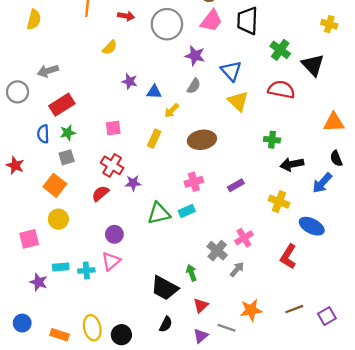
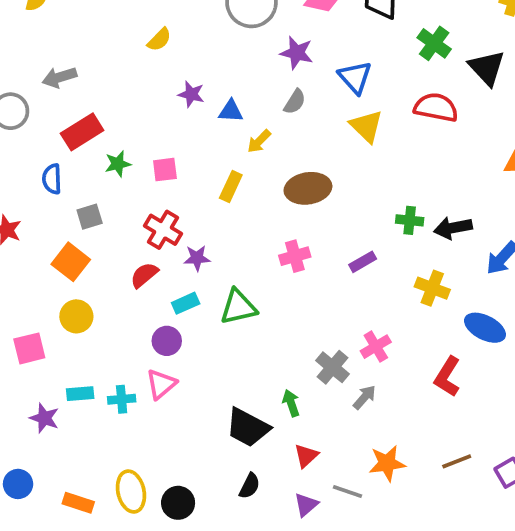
green star: (68, 133) -> (118, 164), moved
green cross: (272, 140) -> (410, 220), moved
cyan rectangle: (187, 211) -> (186, 303), moved

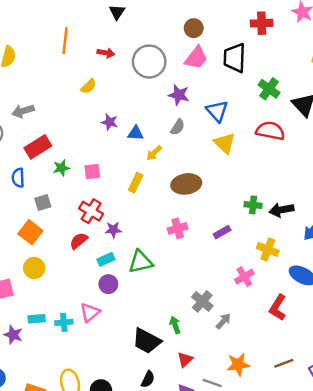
purple circle: (167, 341) -> (108, 284), moved
pink cross: (376, 347) -> (244, 277), moved

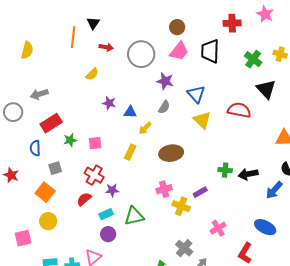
black triangle: (117, 12) -> (93, 23), moved
green cross: (269, 89) -> (253, 59), moved
yellow cross: (268, 249) -> (181, 206), moved

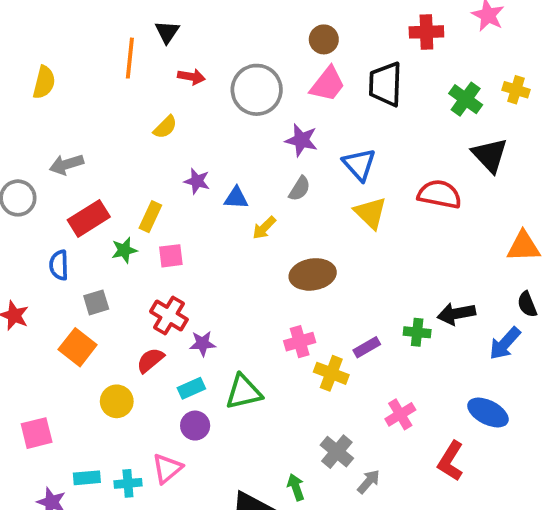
yellow rectangle: (130, 152) -> (150, 217), moved
green cross: (225, 170) -> (417, 332), moved
yellow circle: (48, 221) -> (117, 401), moved

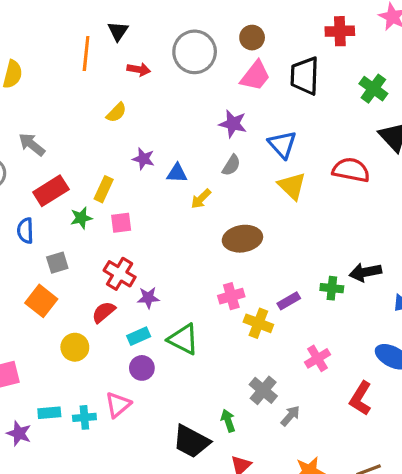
gray circle: (257, 90) -> (195, 52), moved
gray arrow: (66, 164) -> (32, 144), turned 56
green triangle: (244, 392) -> (183, 339), turned 40

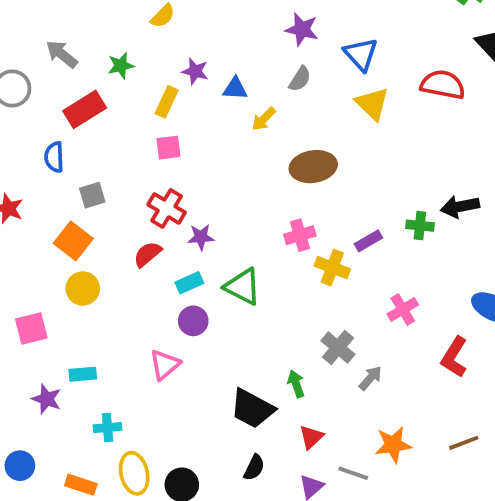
yellow rectangle: (104, 189) -> (167, 102), moved
green star: (81, 218) -> (121, 66), moved
yellow circle: (75, 347) -> (83, 288), moved
cyan cross: (84, 417) -> (108, 428), moved

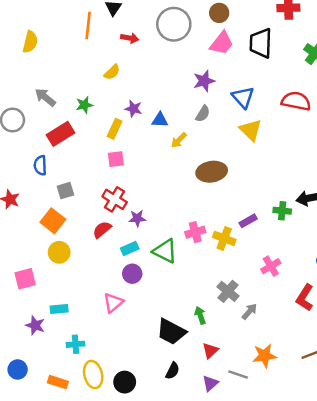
purple star: (302, 29) -> (204, 81), turned -30
red semicircle: (443, 85) -> (296, 101), moved
pink cross: (300, 235) -> (195, 232), moved

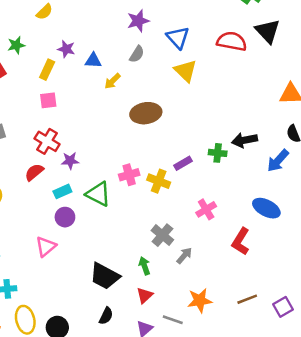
green arrow: (200, 315) -> (145, 266), moved

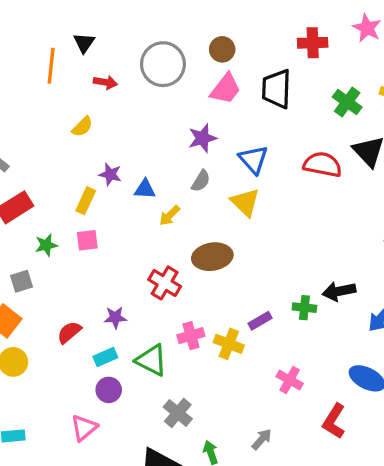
green star: (16, 45) -> (46, 245), moved
yellow triangle: (186, 71) -> (245, 202), moved
red cross: (47, 141) -> (165, 283), moved
pink cross: (206, 209) -> (290, 380), turned -30
gray cross: (162, 235) -> (178, 413), moved

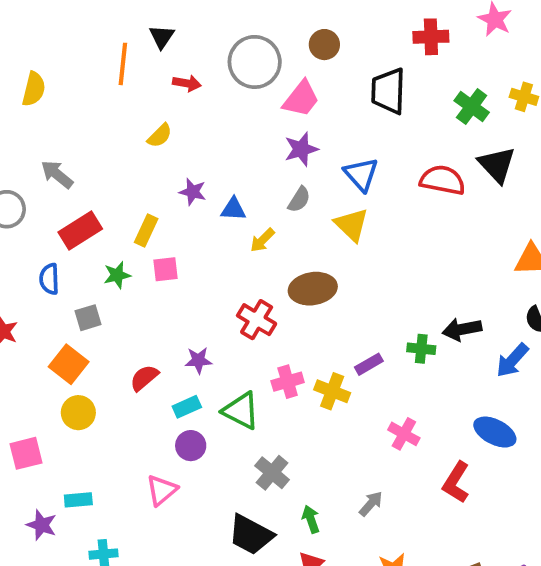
pink trapezoid: (225, 89) -> (301, 99), moved
yellow rectangle: (86, 201) -> (146, 231), moved

